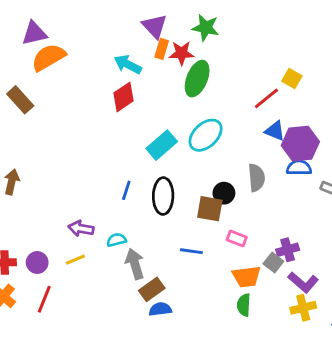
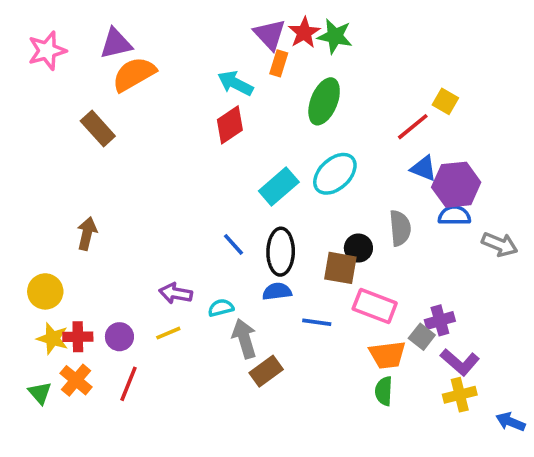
red star: (181, 53) -> (304, 33), moved, turned -30
blue line: (126, 190) -> (234, 244), turned -60
pink rectangle: (237, 238) -> (375, 306), size x1.6
blue semicircle: (160, 309) -> (277, 291), moved

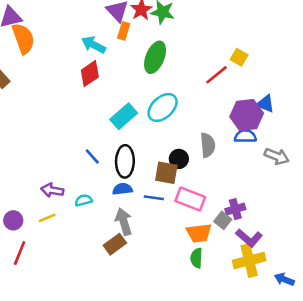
orange semicircle: (134, 74) -> (23, 38), turned 100
blue triangle: (424, 168) -> (265, 104), moved
blue line: (317, 322) -> (154, 198), moved
gray arrow: (244, 339) -> (124, 222), moved
yellow cross: (460, 395) -> (249, 261), size x1.4

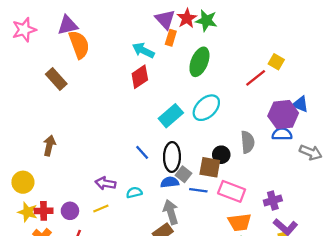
gray square: (223, 220) -> (183, 174), moved

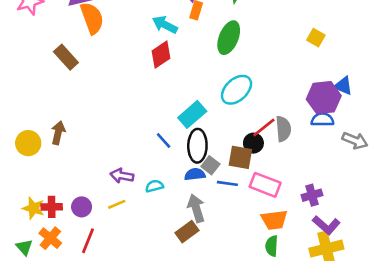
red line: (256, 78) -> (264, 127), moved
cyan rectangle: (171, 116) -> (192, 114), moved
yellow circle: (23, 182) -> (28, 143), moved

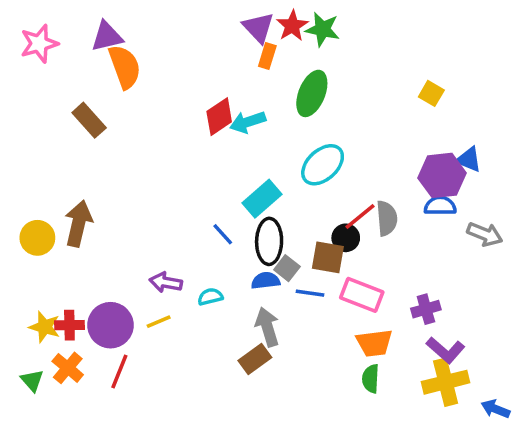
cyan arrow: (165, 25) -> (248, 122), moved, turned -45
brown arrow: (58, 133) -> (78, 224), size x1.4
purple circle: (82, 207) -> (110, 325), size x1.6

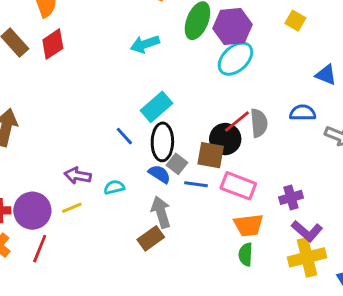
red diamond: (219, 117) -> (53, 44), moved
cyan ellipse: (323, 165) -> (235, 59), moved
purple hexagon: (442, 175) -> (233, 27), moved
black circle: (346, 238) -> (225, 139), size x1.4
blue semicircle: (266, 281) -> (159, 174), turned 40

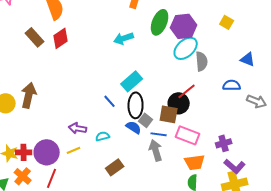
gray semicircle: (259, 123) -> (202, 61), moved
gray arrow: (161, 212) -> (156, 150), moved
brown rectangle: (151, 238) -> (115, 167), moved

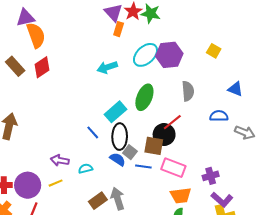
green ellipse: (160, 22) -> (144, 97), moved
cyan ellipse: (186, 48) -> (145, 55), moved
gray arrow: (156, 150) -> (118, 199), moved

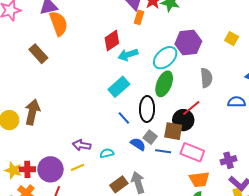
cyan ellipse: (145, 55) -> (165, 58), moved
red diamond: (42, 67) -> (112, 41), moved
cyan rectangle: (115, 112) -> (119, 87), moved
blue line: (93, 132) -> (124, 118), moved
black ellipse: (120, 137) -> (147, 109), moved

